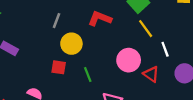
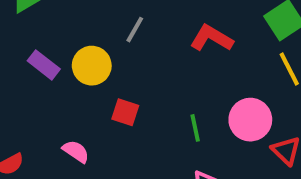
yellow circle: (71, 44) -> (92, 66), moved
green line: (88, 74) -> (195, 128), moved

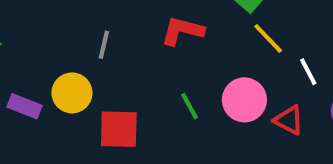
red square: (125, 112) -> (119, 129), size x1.5
green line: (195, 128) -> (190, 106), moved

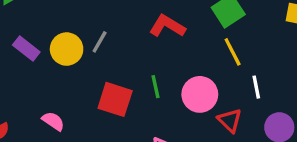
gray line: (104, 45) -> (100, 42), moved
red square: (119, 129) -> (115, 99), moved

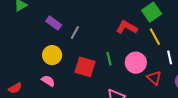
red L-shape: (167, 26) -> (127, 27), moved
purple rectangle: (26, 48) -> (54, 23), moved
yellow circle: (67, 49) -> (52, 55), moved

